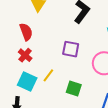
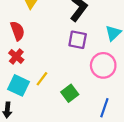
purple square: (71, 49) -> (78, 40), moved
green square: (74, 89) -> (70, 93), turned 35

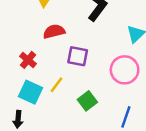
red semicircle: (17, 31) -> (54, 31), moved, turned -84
purple square: (78, 40) -> (78, 56), moved

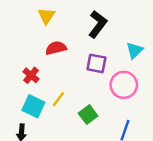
purple square: (78, 56) -> (96, 63), moved

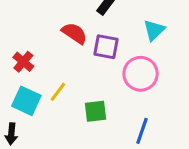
red semicircle: (56, 48) -> (74, 33), moved, turned 48
green square: (88, 115) -> (95, 111), turned 30

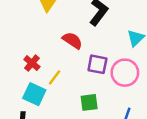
purple square: (106, 47) -> (97, 64), moved
yellow line: (58, 92) -> (55, 77), moved

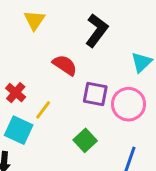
green square: (89, 102) -> (85, 140), turned -36

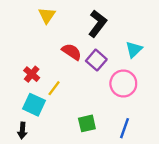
purple square: (95, 94) -> (96, 60), moved, turned 30
green square: (85, 140) -> (87, 123), moved, turned 30

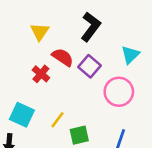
yellow triangle: (47, 15) -> (40, 32), moved
red cross: (32, 74) -> (41, 74), moved
yellow line: (54, 88) -> (58, 120), moved

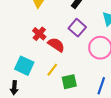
red semicircle: (63, 57) -> (56, 45), moved

